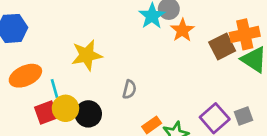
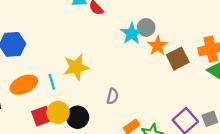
brown square: (222, 47) -> (178, 59), moved
cyan line: (55, 89) -> (52, 82), moved

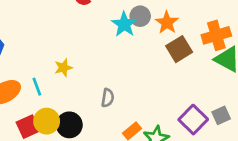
orange star: (158, 46) -> (167, 23), moved
yellow star: (76, 67) -> (63, 68), size x0.6

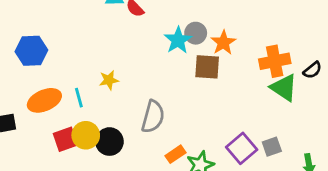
brown square: (179, 49) -> (207, 67), moved, turned 30
gray semicircle: (108, 98) -> (153, 117), size x1.6

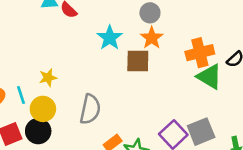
gray circle: (196, 33) -> (150, 13), moved
yellow circle: (86, 135) -> (43, 109), moved
black circle: (109, 142) -> (38, 131), moved
gray square: (272, 147) -> (201, 132), size x1.5

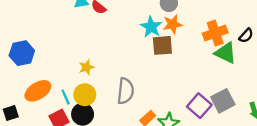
cyan star: (110, 38) -> (151, 27), moved
orange star: (152, 38) -> (173, 24), turned 30
cyan line: (21, 95) -> (66, 97), moved

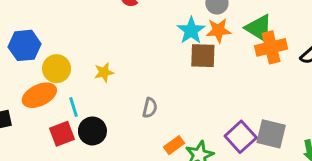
green triangle: (226, 53) -> (259, 28), moved
gray semicircle: (126, 91) -> (150, 108), size x0.6
yellow circle: (85, 95) -> (57, 69), moved
gray square: (223, 101) -> (271, 134), turned 35

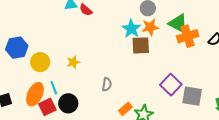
orange ellipse: (39, 95) -> (35, 94), moved, turned -35
purple square: (241, 137) -> (171, 85), moved

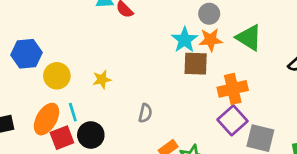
orange cross: (188, 36) -> (233, 89), moved

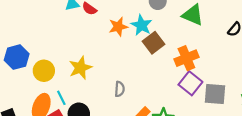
orange star: (211, 40) -> (118, 27), moved
brown square: (196, 64) -> (153, 43), turned -30
yellow star: (102, 79) -> (80, 68), size x1.5

